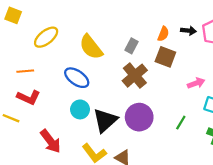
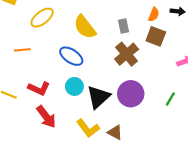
gray rectangle: (131, 46) -> (123, 26), turned -40
red L-shape: (29, 97) -> (39, 89), moved

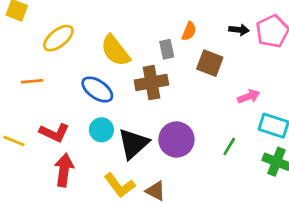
orange semicircle: (154, 14) -> (189, 31), moved
brown cross: (127, 54) -> (151, 83), moved, turned 30
red arrow: (46, 117) -> (64, 170), turned -135

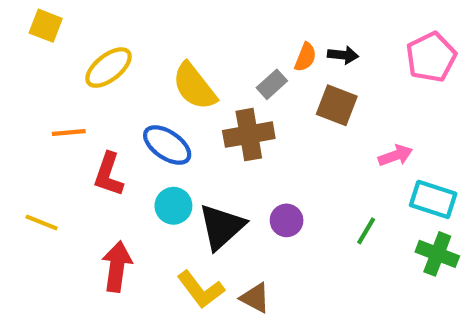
black arrow: (239, 30) -> (343, 55), moved
gray rectangle: (167, 49) -> (272, 84), turned 60
red L-shape: (54, 133) -> (109, 174), moved, turned 84
purple circle: (176, 140) -> (287, 220), size x0.6

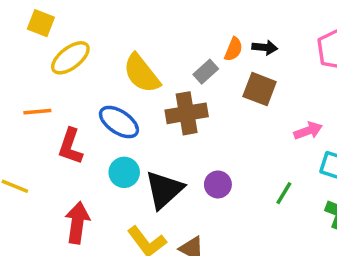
yellow square: (46, 26) -> (41, 23), moved

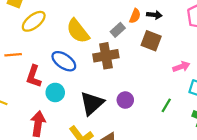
cyan circle: (124, 172) -> (55, 92), moved

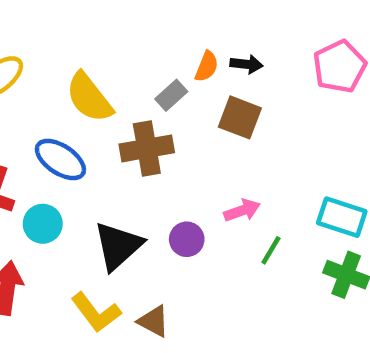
pink arrow: (181, 67) -> (242, 210), moved

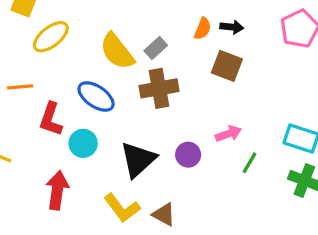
gray rectangle: (171, 95) -> (156, 48), moved

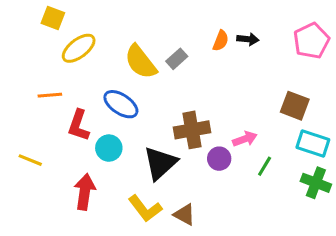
brown square: (227, 66) -> (295, 106), moved
brown cross: (159, 88) -> (192, 130), moved
purple circle: (188, 155) -> (219, 159), moved

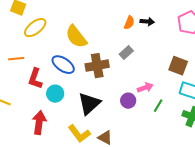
gray rectangle: (177, 59) -> (126, 53), moved
brown cross: (192, 130) -> (97, 66), moved

